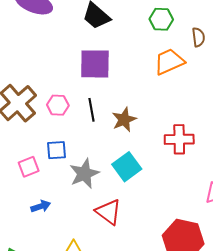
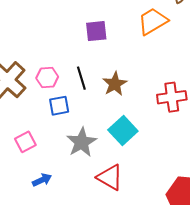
purple square: (95, 64) -> (96, 31), moved, size x0.7
blue square: (56, 150) -> (59, 106), moved

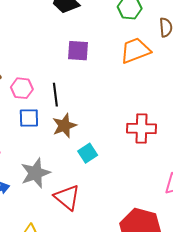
brown star: (115, 84) -> (64, 126), moved
cyan square: (123, 130) -> (88, 153), size x0.7
gray star: (82, 142) -> (35, 173), moved

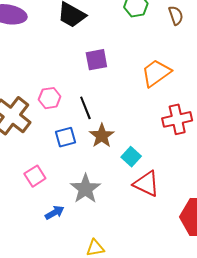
orange trapezoid: (135, 50) -> (156, 73), moved
pink hexagon: (22, 88) -> (50, 98), moved
red triangle: (67, 197) -> (146, 184), moved

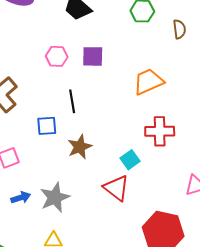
pink hexagon: (50, 98) -> (57, 56), moved
brown star: (102, 136) -> (80, 147), moved
cyan square: (131, 157) -> (130, 160), moved
gray star: (85, 189) -> (55, 198), moved

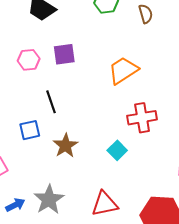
red triangle: (116, 188) -> (105, 204), moved, turned -40

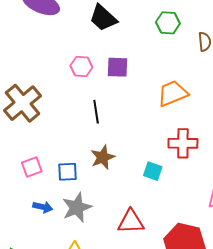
blue square: (30, 130) -> (67, 172), moved
cyan square: (117, 150) -> (153, 171), turned -36
blue arrow: (15, 205) -> (43, 207), turned 30

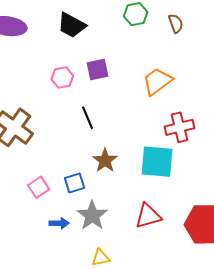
cyan square: (153, 171) -> (157, 162), size x1.8

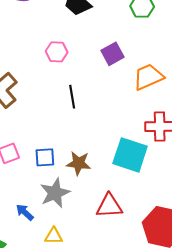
purple square: (97, 69) -> (113, 54), moved, turned -30
brown star: (105, 160) -> (79, 163), moved, turned 30
blue arrow: (59, 223) -> (25, 212), moved, turned -150

